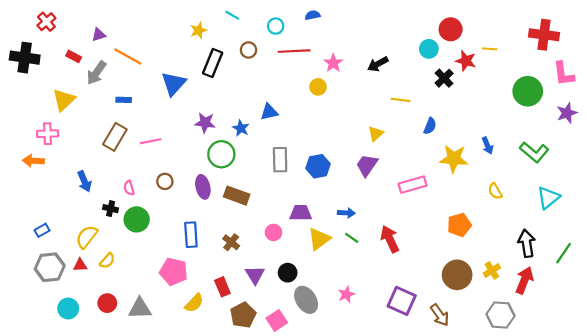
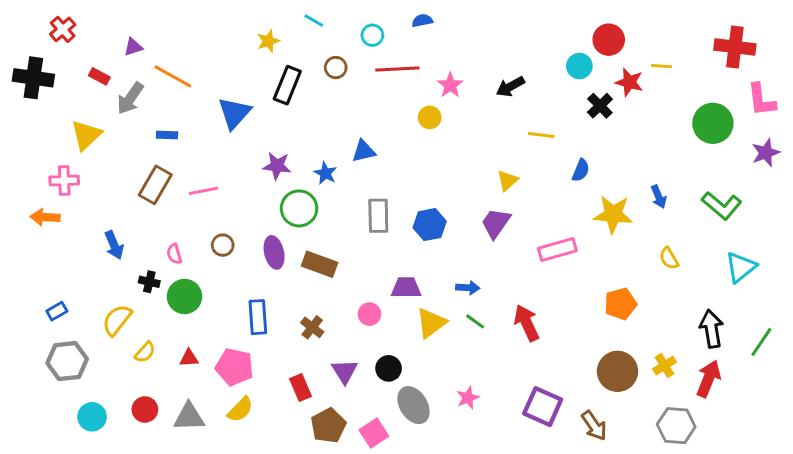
red triangle: (80, 265) -> (189, 358), moved
yellow semicircle: (194, 303) -> (240, 409), moved

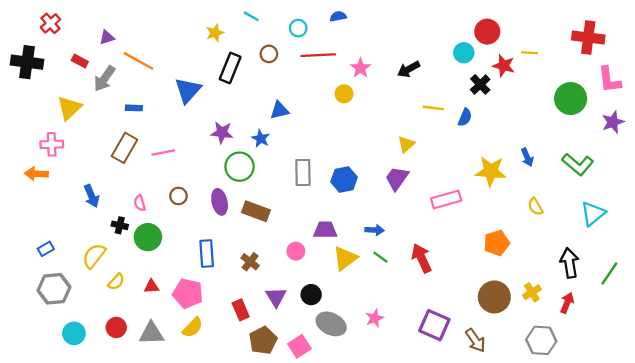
blue triangle: (364, 151) -> (279, 110), moved
blue semicircle: (581, 170) -> (465, 117), moved
red arrow: (709, 379) -> (567, 303), size x0.7
gray ellipse: (413, 405) -> (331, 324), turned -32

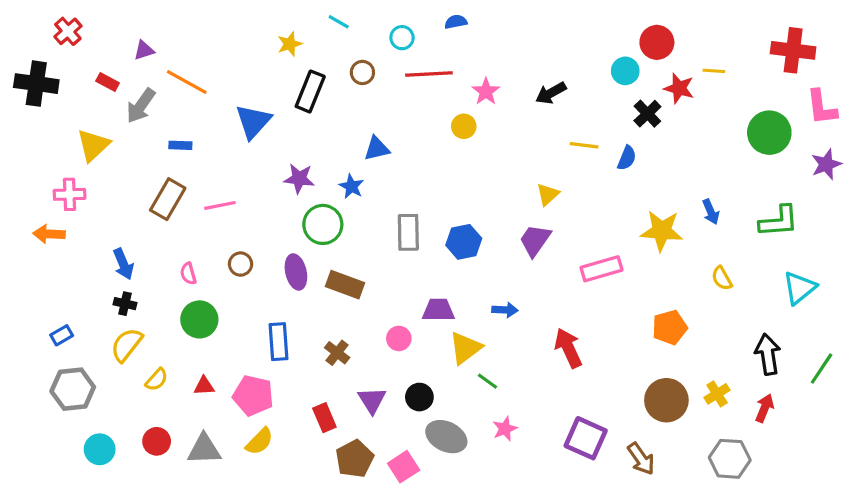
green L-shape: (578, 164) -> (779, 221), turned -44
black cross: (120, 225) -> (125, 304), moved
green line: (380, 257) -> (487, 381), moved

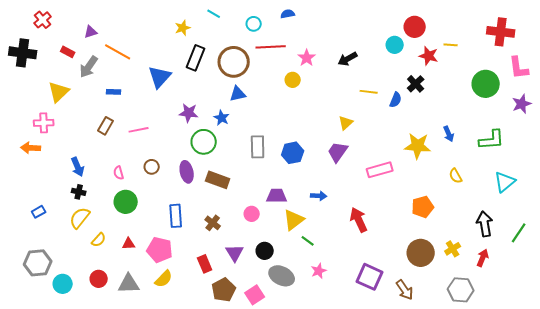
brown circle: (362, 72) -> (234, 62), moved, size x2.0
black cross: (647, 114) -> (416, 84), moved
brown rectangle: (168, 199) -> (106, 126), size x0.7
gray hexagon: (73, 389) -> (38, 263), moved

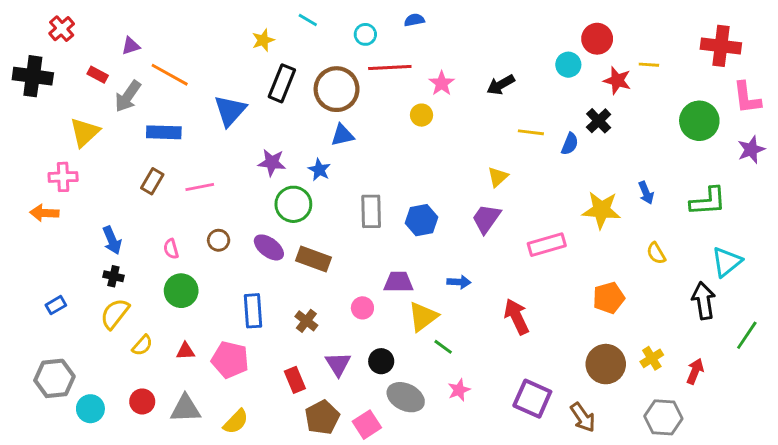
blue rectangle: (114, 92) -> (164, 132), size x1.6
purple ellipse: (187, 172) -> (269, 247), turned -40
black arrow: (485, 224) -> (704, 301), moved
yellow semicircle: (164, 279) -> (236, 422), moved

